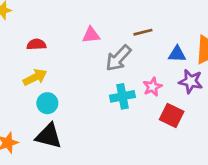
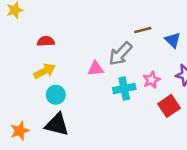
pink triangle: (91, 35) -> (96, 69), moved
blue triangle: (177, 54) -> (173, 40), moved, turned 42
red square: (172, 115) -> (169, 106), turned 30

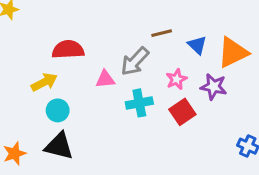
red semicircle: (46, 41) -> (68, 50), moved, size x1.5
pink star: (152, 80) -> (176, 79), moved
red square: (169, 106) -> (182, 112), moved

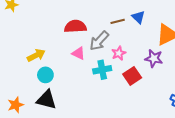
blue triangle: (197, 45) -> (138, 17), moved
red semicircle: (68, 50) -> (75, 26), moved
pink triangle: (105, 79) -> (78, 53), turned 32
pink star: (176, 79) -> (119, 53), moved

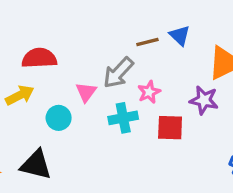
red semicircle: (75, 26) -> (39, 58), moved
pink triangle: (78, 53) -> (86, 92), turned 40
cyan circle: (45, 75) -> (59, 118), moved
red square: (132, 76) -> (170, 128), turned 36

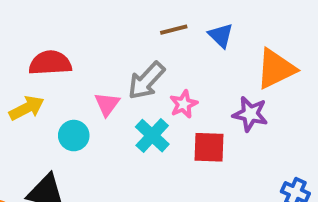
brown line: (147, 42) -> (174, 30), moved
cyan cross: (123, 118) -> (152, 136), turned -36

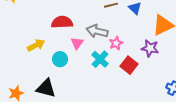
red semicircle: (50, 63) -> (62, 22), moved
gray arrow: (146, 81) -> (97, 31), turned 60
red square: (209, 147) -> (129, 65), turned 36

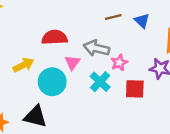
cyan circle: (60, 59) -> (52, 82), size x1.5
red square: (129, 65) -> (135, 89), turned -36

